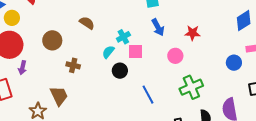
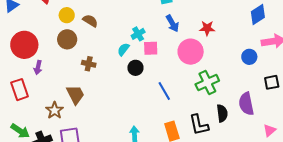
yellow circle: (12, 18) -> (67, 15), moved
brown semicircle: (87, 23) -> (90, 21), moved
pink circle: (175, 56) -> (191, 52), size x1.6

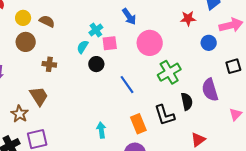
red star: (207, 28) -> (188, 18), moved

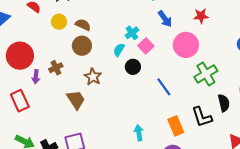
red star: (188, 18) -> (201, 16), moved
brown circle: (26, 42) -> (82, 46), moved
pink square: (110, 43) -> (146, 46), turned -35
brown cross: (49, 64) -> (56, 68), moved, turned -32
brown star: (20, 114) -> (93, 77), moved

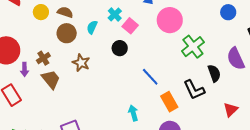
cyan semicircle: (119, 50) -> (92, 27), moved
blue line: (164, 87) -> (150, 77), moved
brown trapezoid: (76, 100) -> (51, 79), moved

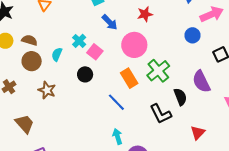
brown trapezoid: (51, 79) -> (25, 124), moved
orange rectangle: (169, 102) -> (129, 78), moved
cyan arrow: (133, 113) -> (117, 136), moved

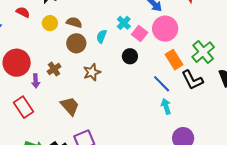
pink circle: (134, 45) -> (165, 29), moved
brown star: (47, 90) -> (92, 72), turned 30
black L-shape: (161, 114) -> (192, 80), moved
cyan arrow: (117, 136) -> (166, 106), moved

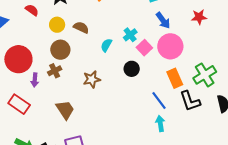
brown circle: (76, 43) -> (60, 50), moved
red rectangle: (23, 107) -> (19, 104), turned -30

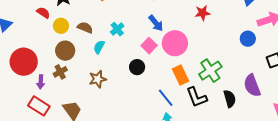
red semicircle: (32, 10) -> (43, 13), moved
blue arrow: (163, 20) -> (156, 23), moved
cyan cross: (130, 35) -> (117, 29), moved
cyan semicircle: (106, 45) -> (99, 47), moved
red rectangle: (19, 104) -> (39, 106), moved

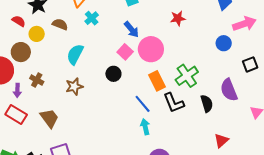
brown semicircle: (85, 28) -> (60, 24), moved
cyan cross: (117, 29) -> (92, 18), moved
cyan semicircle: (99, 47) -> (75, 54), size x1.5
brown circle: (65, 51) -> (21, 52), moved
brown cross: (60, 72) -> (37, 80), turned -32

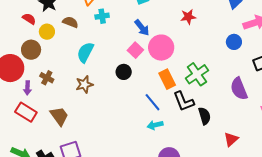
cyan cross: (92, 18) -> (102, 16), turned 32
black semicircle: (207, 104) -> (205, 116), moved
cyan arrow: (145, 127) -> (155, 125), turned -91

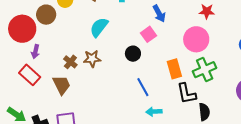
pink circle: (161, 48) -> (196, 39), moved
brown cross: (47, 78) -> (70, 62), moved
blue line: (153, 102) -> (143, 87), moved

